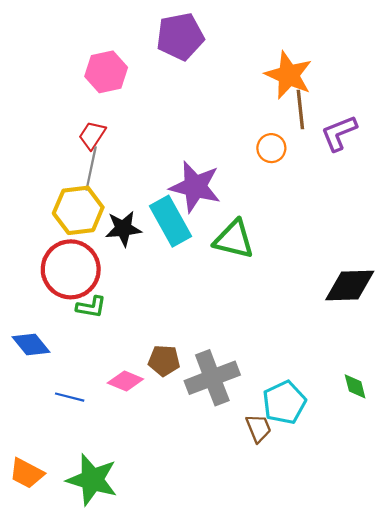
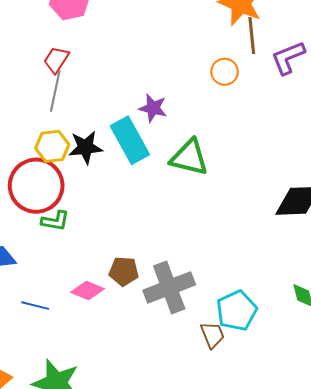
purple star: (195, 187) -> (153, 108), size x0.6
yellow hexagon: (78, 210) -> (52, 146), moved, size x0.7

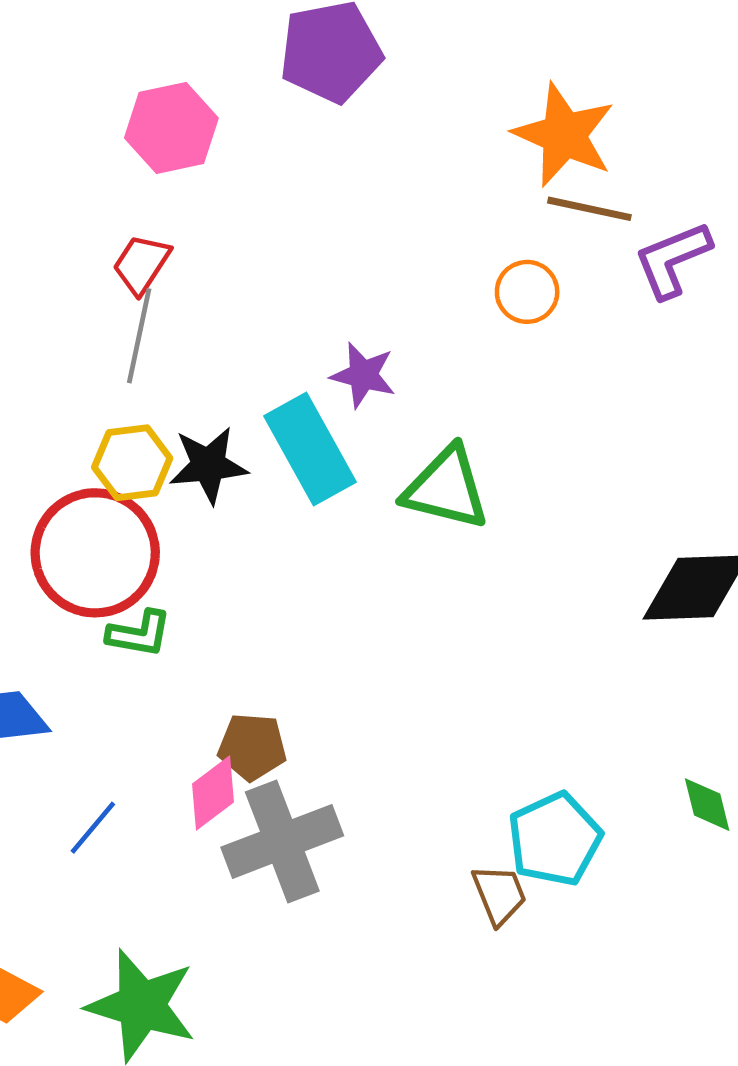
brown line: (252, 36) -> (589, 209), turned -72
brown pentagon: (124, 271) -> (252, 747), moved
gray cross: (169, 287) -> (282, 841), moved
pink diamond: (88, 290) -> (213, 793), turned -60
blue line: (35, 306) -> (93, 828), turned -64

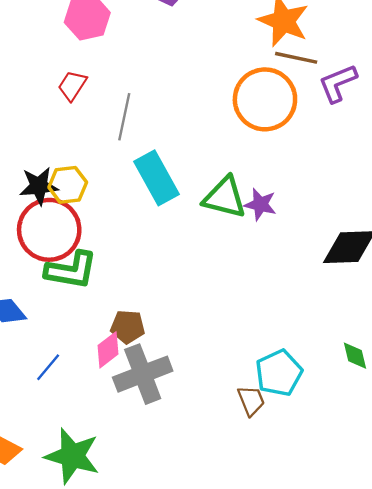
orange circle: (527, 292) -> (265, 99), size x2.0
gray line: (139, 336) -> (124, 117), moved
purple star: (363, 375) -> (260, 204), moved
black star: (208, 465) -> (39, 186), moved
green L-shape: (139, 634) -> (71, 270), size x1.6

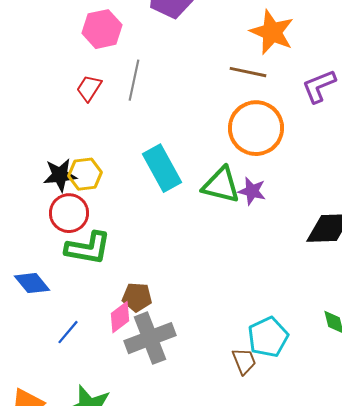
brown line: (296, 58) -> (248, 72), moved
orange circle: (265, 99) -> (256, 128), moved
gray line: (124, 117) -> (134, 80), moved
red circle: (49, 230) -> (69, 213), size x0.7

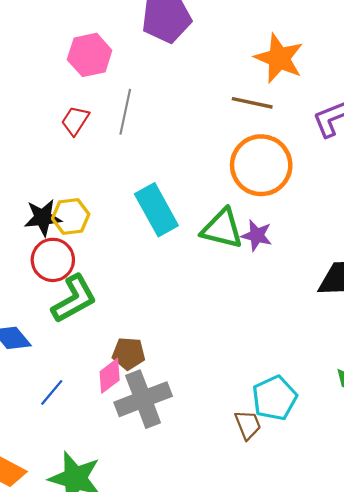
green L-shape: (88, 248) -> (74, 299), turned -39

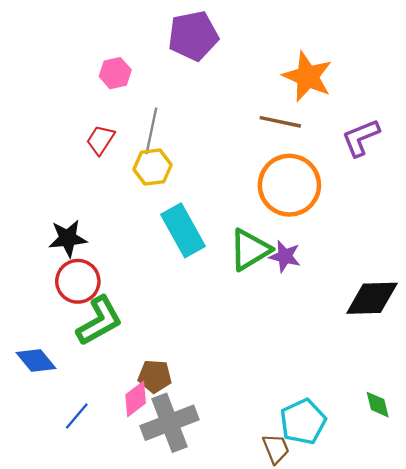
pink hexagon: (90, 55) -> (115, 73), size x0.7
yellow hexagon: (71, 216) -> (153, 167), moved
green triangle: (222, 229) -> (250, 250), turned -45

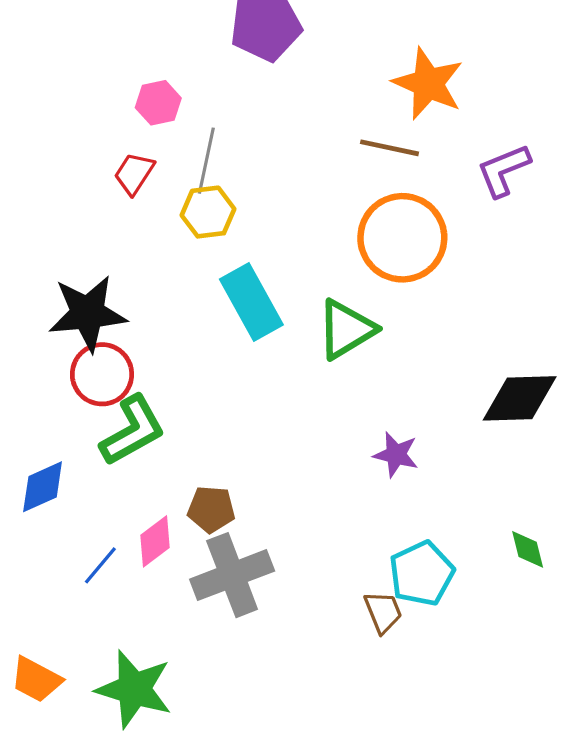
pink hexagon: (115, 73) -> (158, 103), moved
black star: (68, 238) -> (88, 313), size x1.4
purple star: (285, 256) -> (396, 455), moved
blue diamond: (36, 360) -> (43, 487), turned -75
pink diamond: (136, 399) -> (155, 541), moved

